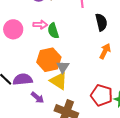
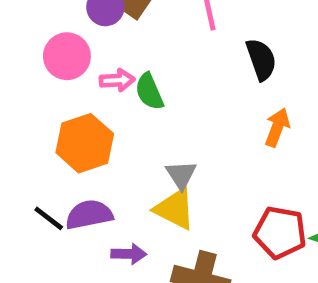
pink circle: (13, 29) -> (67, 56), moved
orange hexagon: (49, 60) -> (85, 143), moved
purple arrow: (37, 98) -> (129, 254), turned -32

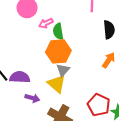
pink arrow: (117, 80) -> (46, 23), turned 144
orange hexagon: (85, 143) -> (58, 51), moved

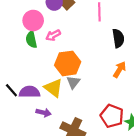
green semicircle: (58, 31) -> (31, 40), moved
yellow triangle: (57, 84) -> (53, 88), moved

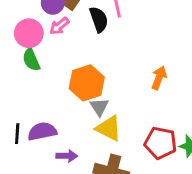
pink arrow: (53, 35) -> (59, 26), moved
black semicircle: (118, 38) -> (99, 19), moved
yellow triangle: (53, 88) -> (109, 128), moved
black line: (11, 90) -> (17, 134), turned 56

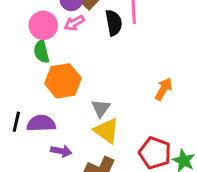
orange hexagon: (87, 83) -> (63, 81), moved

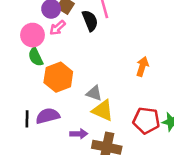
gray triangle: (101, 108) -> (94, 93), turned -35
purple arrow: (61, 151) -> (79, 134), moved

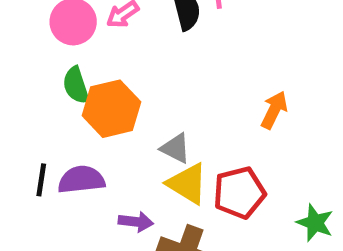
green semicircle: (36, 57) -> (76, 85), moved
red pentagon: (146, 120) -> (239, 193), moved, turned -30

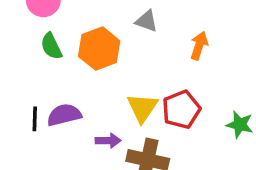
orange hexagon: (111, 109) -> (99, 49), moved
gray triangle: (175, 148) -> (146, 21), moved
yellow triangle: (187, 184) -> (142, 108), turned 40

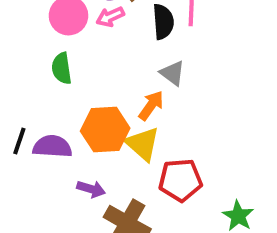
orange arrow: (199, 46) -> (151, 105), moved
orange hexagon: (99, 49) -> (105, 130), moved
yellow triangle: (142, 108) -> (143, 144), moved, turned -40

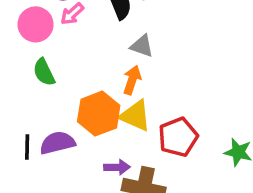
purple arrow: (91, 189) -> (117, 167), moved

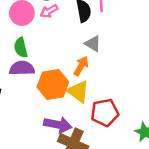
purple semicircle: (57, 143) -> (22, 68), moved
purple arrow: (117, 167) -> (58, 125), size x1.5

